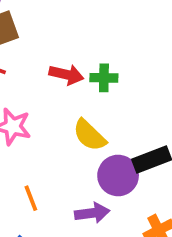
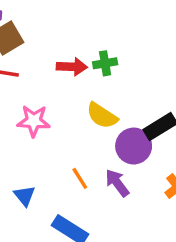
orange line: (31, 198) -> (80, 178), moved
purple arrow: (92, 213) -> (117, 183), turned -108

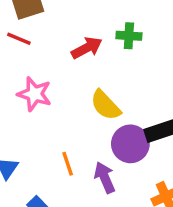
green cross: (105, 63) -> (129, 36), moved
red arrow: (72, 67) -> (87, 48), turned -44

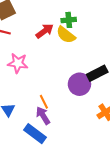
yellow semicircle: (105, 105) -> (66, 35), moved
purple arrow: (105, 178) -> (43, 116), moved

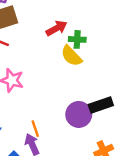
red arrow: (45, 31) -> (57, 28), moved

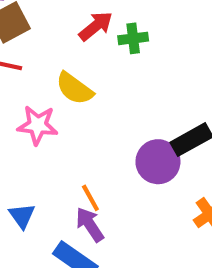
yellow semicircle: (71, 56) -> (74, 88), moved

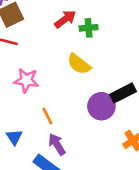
yellow semicircle: (74, 88) -> (79, 64), moved
orange line: (90, 198) -> (47, 116), moved

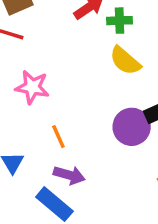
yellow semicircle: (79, 64) -> (125, 61), moved
purple arrow: (57, 144) -> (69, 175), turned 135

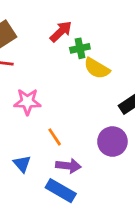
green cross: (120, 21) -> (80, 48), moved
purple circle: (132, 127) -> (112, 142), moved

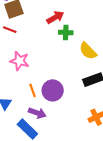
yellow semicircle: (97, 68) -> (88, 51), moved
purple circle: (112, 142) -> (53, 90), moved

